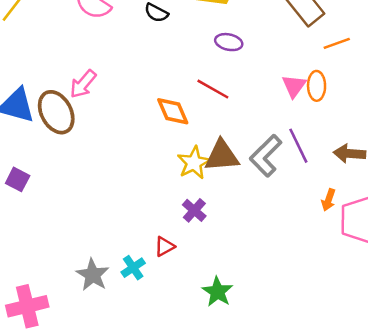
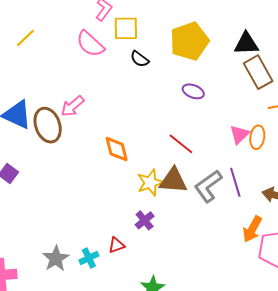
red line: (213, 89) -> (181, 144), moved
orange diamond: (173, 111) -> (117, 149), moved
orange arrow: (329, 200) -> (252, 229), size x1.5

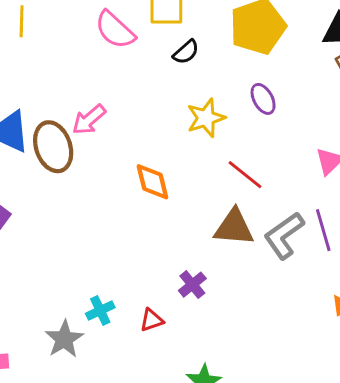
yellow line: (25, 38) -> (22, 21), turned -45
black semicircle: (140, 59) -> (186, 52), turned -78
purple ellipse: (193, 91) -> (263, 99), turned 40
yellow star: (150, 183) -> (206, 118), moved
cyan cross: (89, 258) -> (100, 310), moved

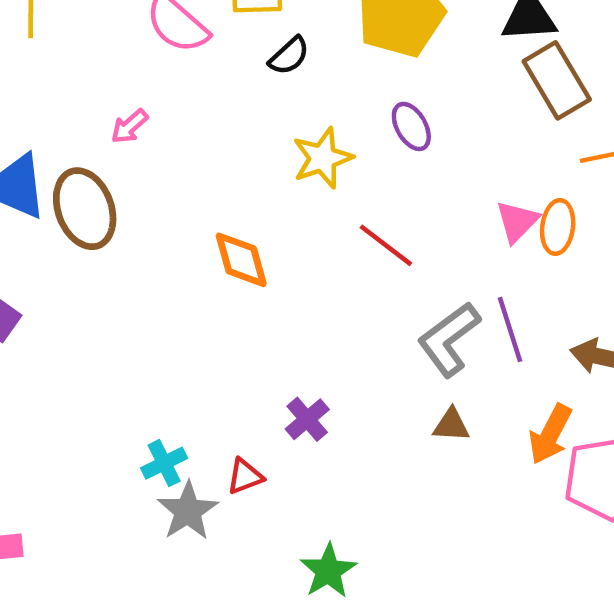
pink arrow: (89, 120) -> (129, 126), moved, size x0.7
brown triangle: (234, 227) -> (451, 425), moved, size x0.6
gray star: (64, 339) -> (188, 511), moved

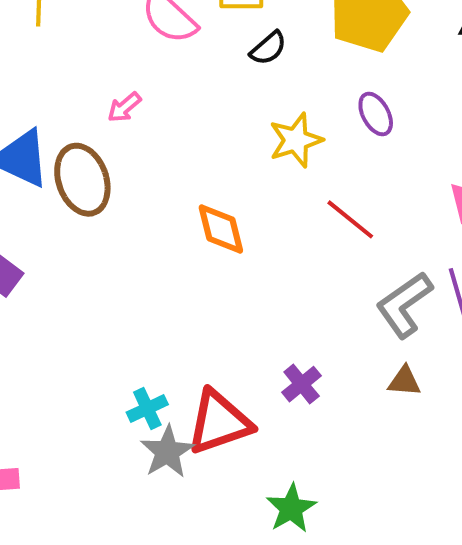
purple cross: (307, 419) -> (302, 384), moved
red triangle: (245, 476) -> (219, 422), size x2.0

